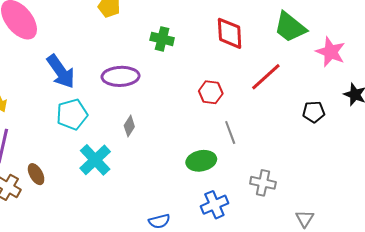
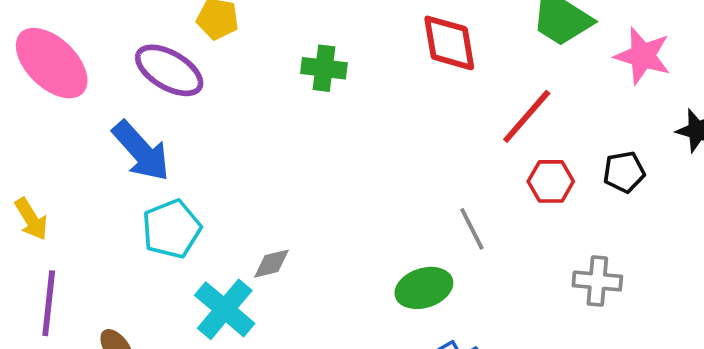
purple ellipse: (121, 76) -> (169, 70), moved, turned 39
red hexagon: (211, 92) -> (551, 181), moved
gray diamond: (129, 126) -> (272, 264), moved, turned 50
gray cross: (263, 183) -> (597, 281), moved

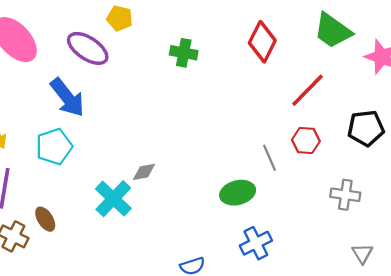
red diamond: (449, 43) -> (262, 42), turned 33
black pentagon: (624, 172) -> (366, 128), size x1.4
red hexagon: (551, 181) -> (306, 141), moved
cyan pentagon: (172, 229) -> (54, 147), moved

